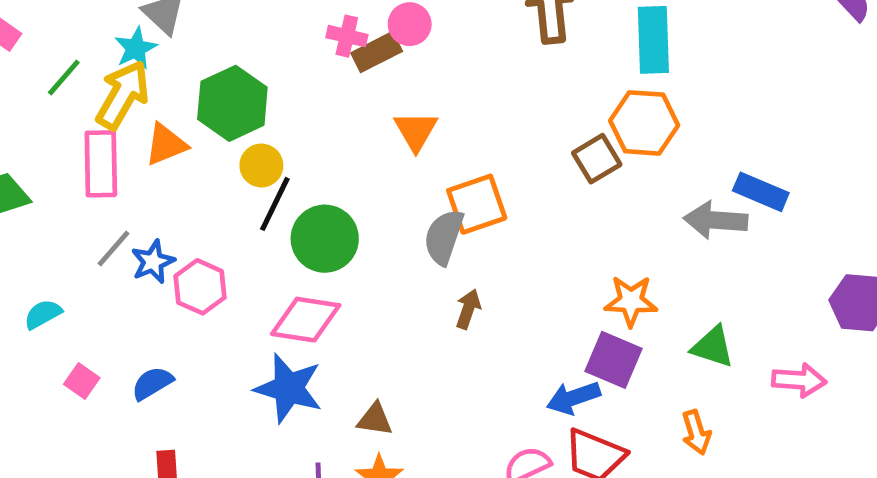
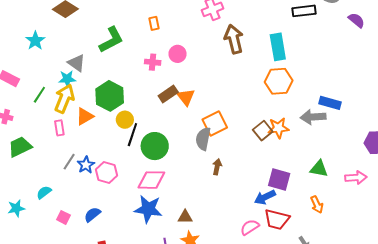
cyan star: (136, 48) -> (67, 79), turned 30
brown rectangle: (377, 52) -> (168, 94), moved
brown square: (597, 159) -> (263, 131), moved
pink rectangle: (101, 164) -> (59, 128), size x0.6
orange star: (631, 301) -> (278, 128), moved

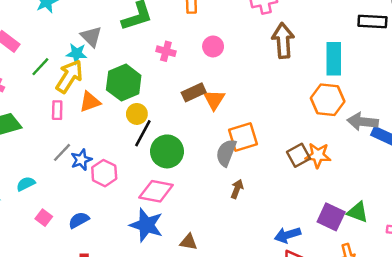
pink cross: (153, 62) -> (166, 51), moved
gray arrow: (313, 117) -> (363, 122), moved
purple square: (279, 180) -> (331, 217), moved

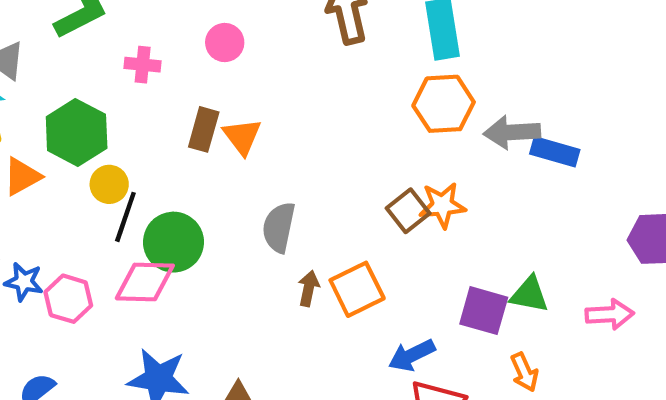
brown rectangle: (194, 92) -> (204, 129), turned -40
orange square: (243, 137) -> (357, 289), moved
blue star: (81, 160) -> (24, 282), turned -30
pink diamond: (156, 191) -> (145, 282), moved

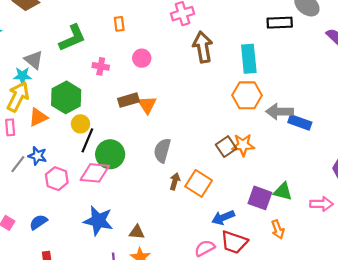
brown rectangle: (204, 129) -> (129, 100), turned 54
blue star: (24, 282) -> (37, 156), moved
orange square: (357, 289) -> (199, 183), turned -35

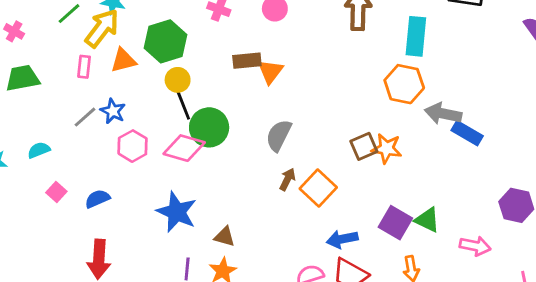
black line: (87, 140) -> (183, 103), turned -55

